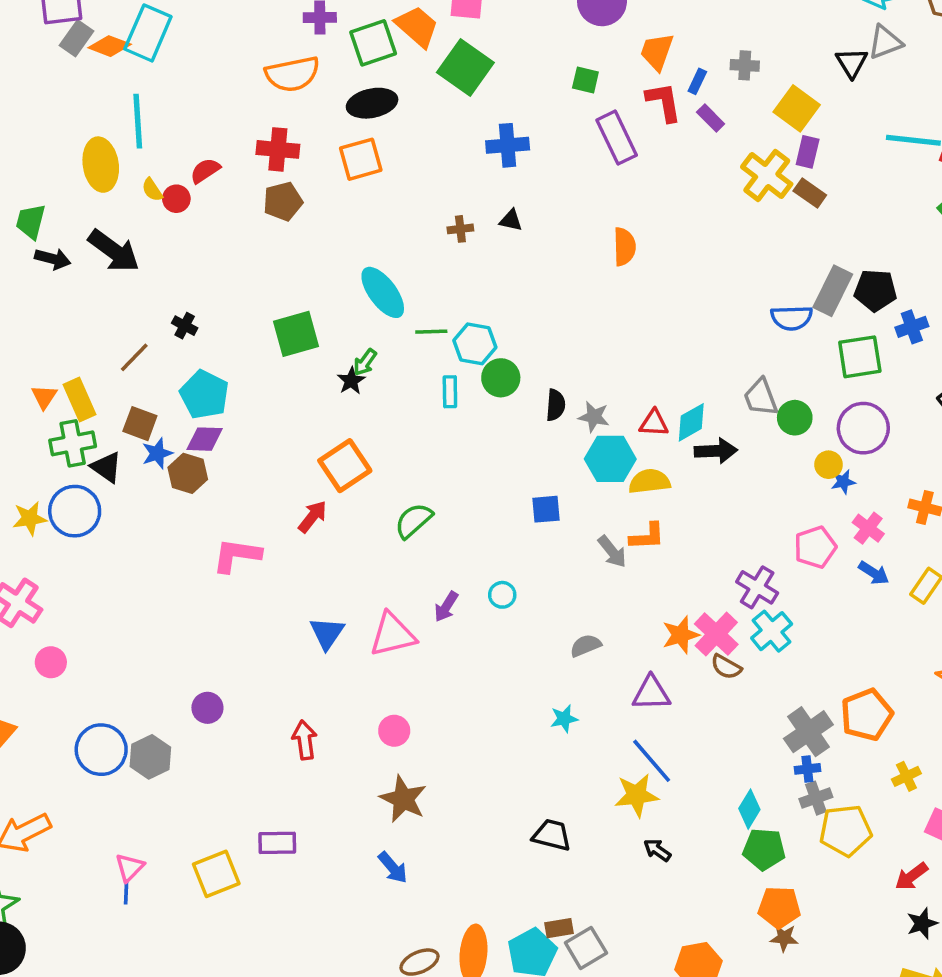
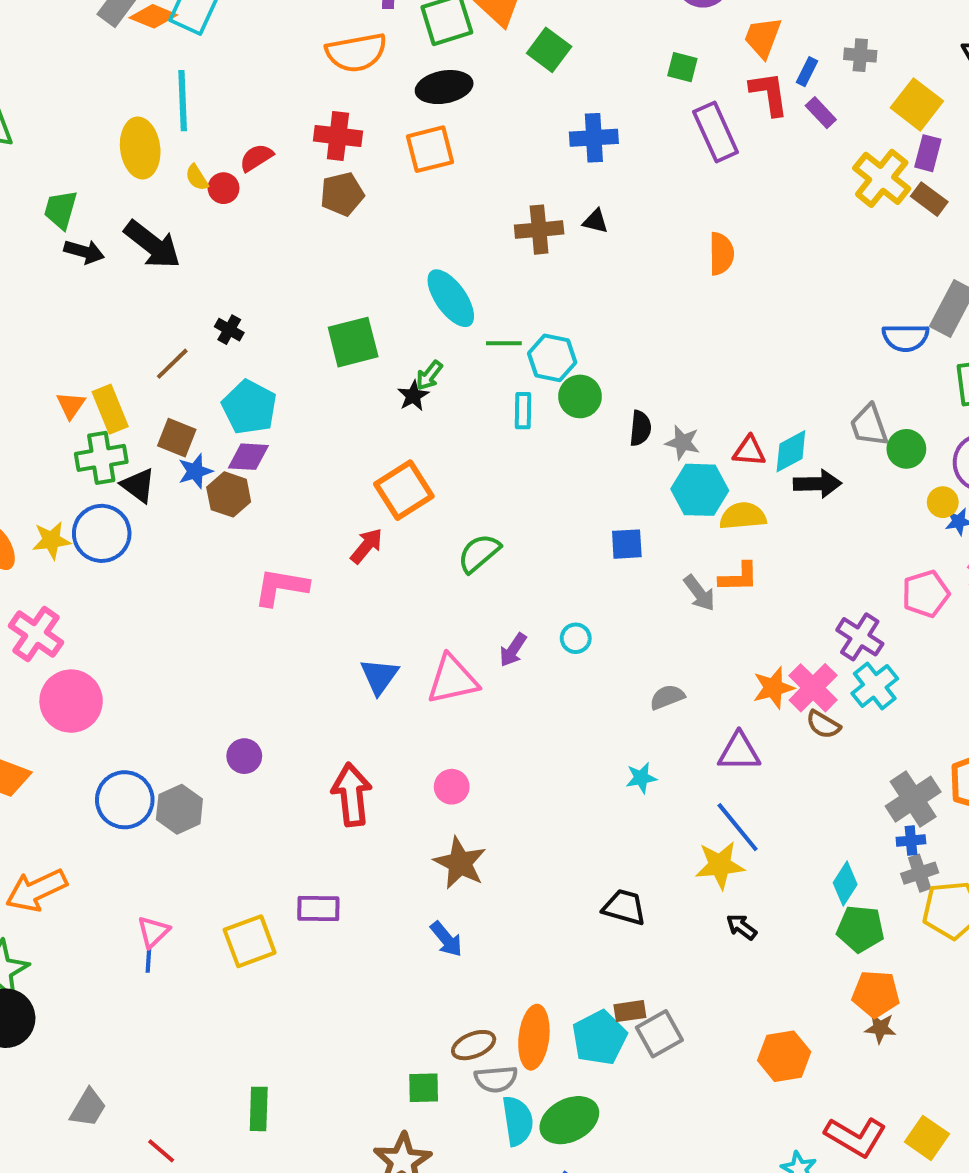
green square: (465, 67) -> (549, 50), size x0.7
brown cross: (460, 229) -> (539, 230), size x1.6
pink circle: (51, 662) -> (71, 701), size x1.8
red arrow: (305, 740) -> (352, 795), size x1.4

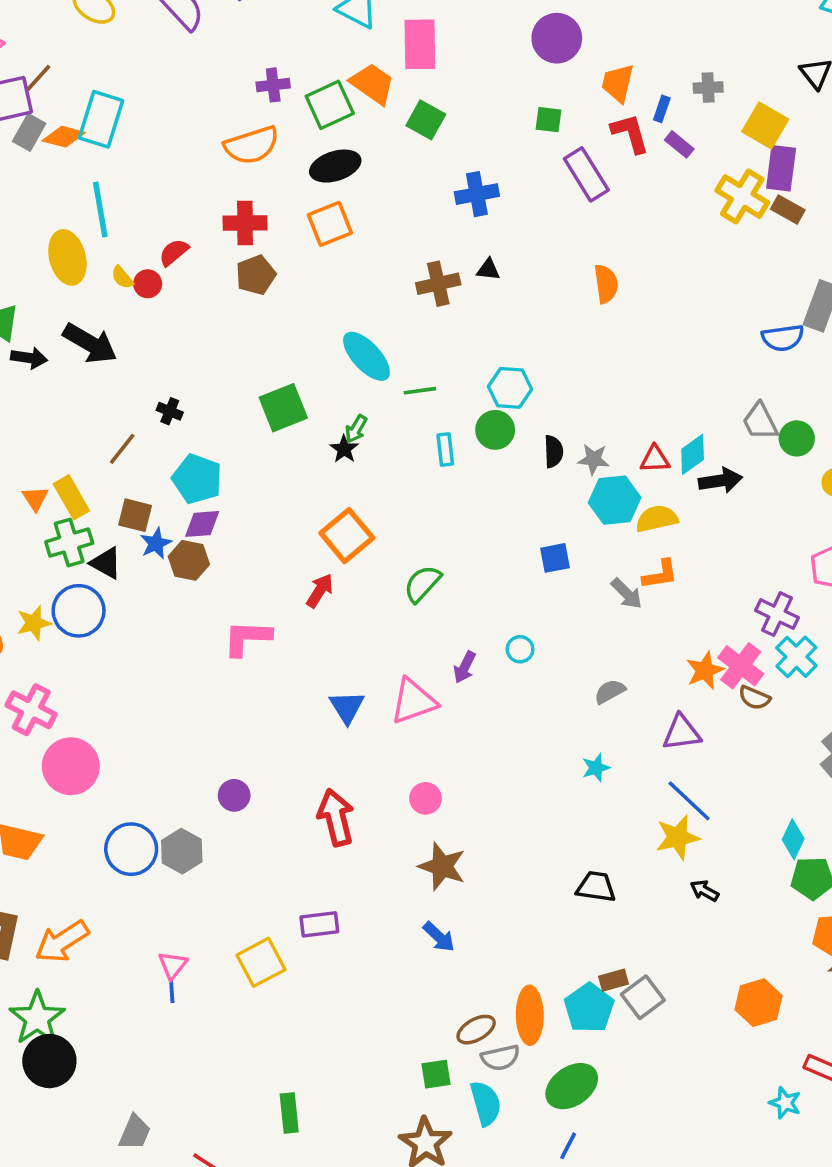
purple rectangle: (928, 153) -> (781, 168), size x1.4
cyan hexagon: (552, 358) -> (510, 388), moved
cyan semicircle: (518, 1121) -> (486, 1103), moved

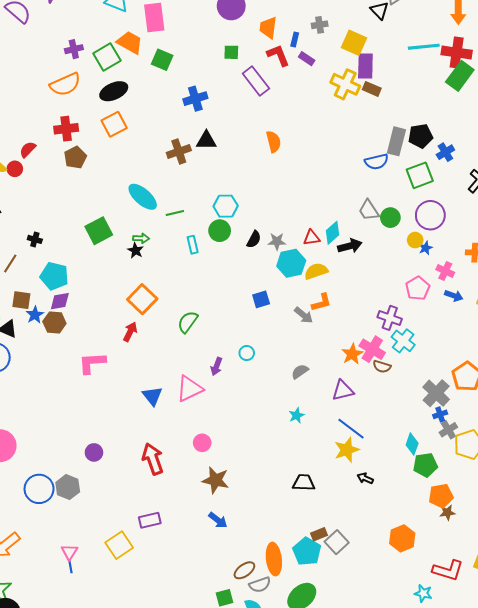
black triangle: (488, 269) -> (206, 141), size x1.5
green arrow: (356, 429) -> (141, 238), turned -112
black semicircle: (554, 451) -> (254, 239), turned 36

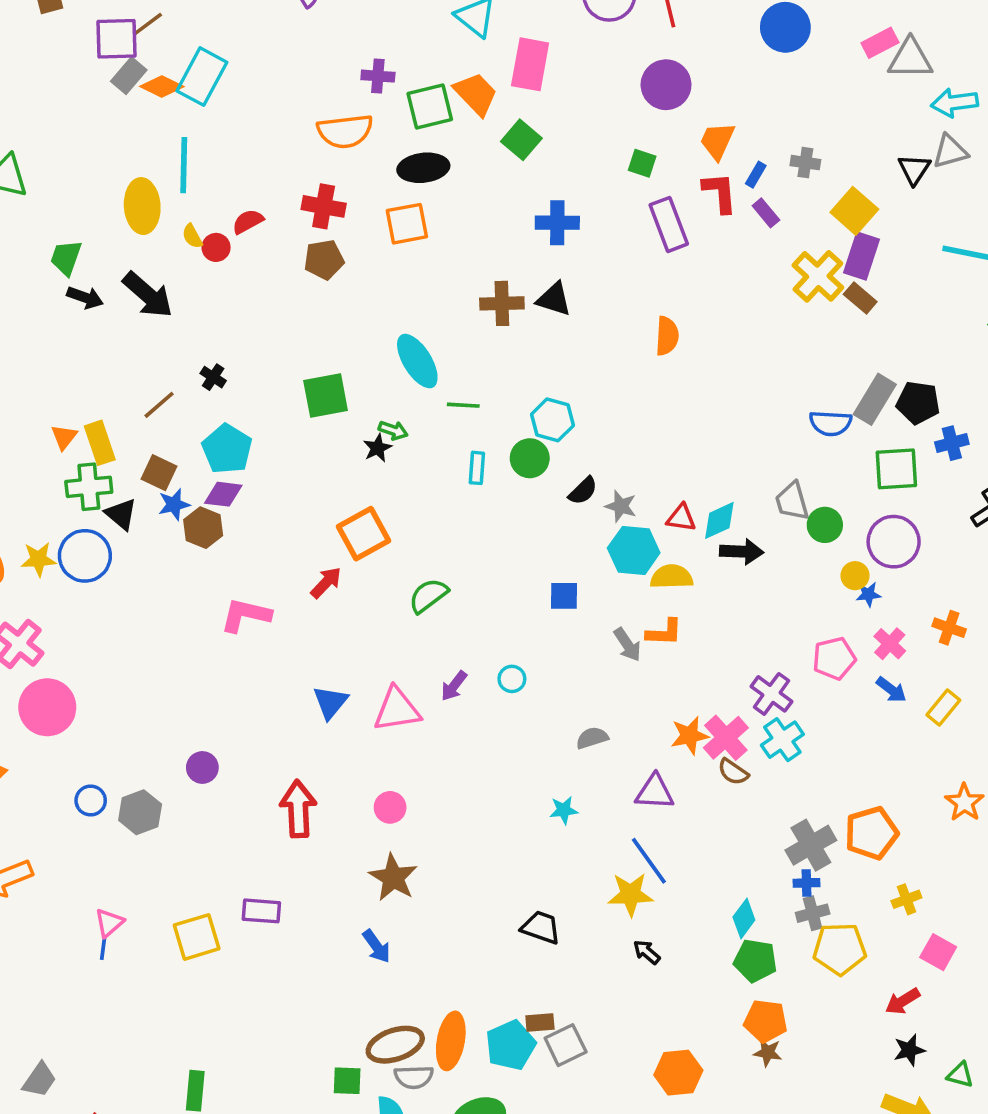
blue circle: (39, 489) -> (91, 801), size x0.6
brown ellipse: (244, 570) -> (395, 1045), size x1.4

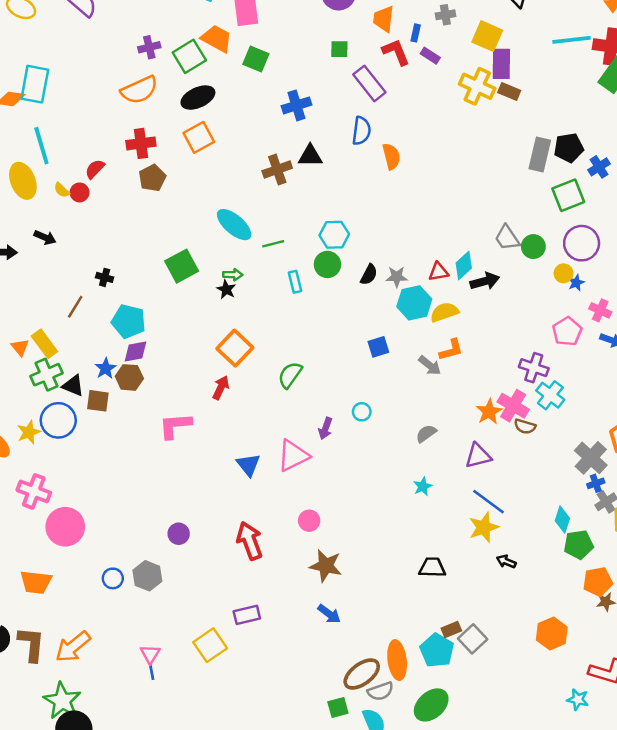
black arrow: (148, 295) -> (45, 237), size x0.6
blue semicircle: (830, 423) -> (361, 131), moved, turned -68
brown square: (159, 473) -> (98, 401), moved

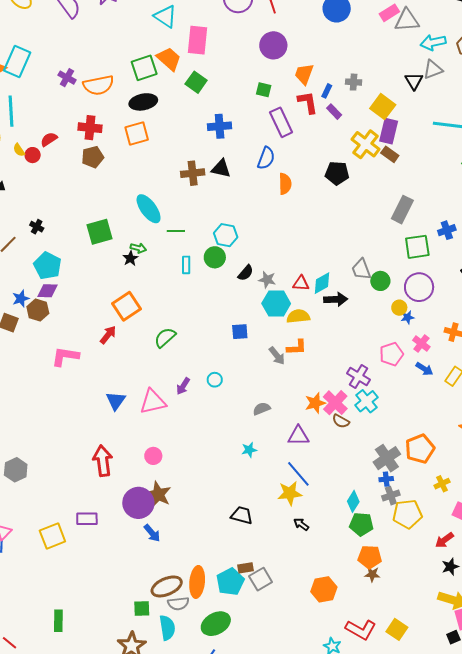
purple cross: (149, 47) -> (67, 78), moved, turned 30
black pentagon: (569, 148) -> (337, 173), moved
purple circle: (179, 534) -> (138, 503), moved, size x1.8

